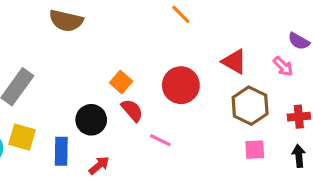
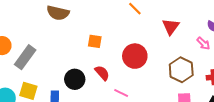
red triangle: (234, 62) -> (171, 27), moved, turned 36
orange square: (121, 82) -> (95, 41), moved, turned -32

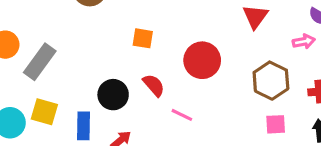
pink arrow: (203, 43) -> (304, 41), turned -56

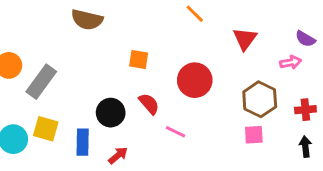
pink square: (276, 124) -> (254, 135), moved

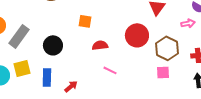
red circle: (195, 80) -> (137, 35), moved
red semicircle: (149, 104) -> (100, 45), moved, turned -56
black circle: (111, 113) -> (53, 45), moved
yellow square: (46, 129) -> (22, 68), turned -30

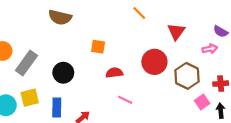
pink square: (163, 72) -> (202, 102), moved, turned -32

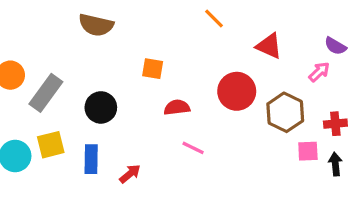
red triangle: (176, 31) -> (269, 46), turned -42
pink arrow: (210, 49) -> (319, 72), turned -32
pink square: (202, 102) -> (308, 151), turned 32

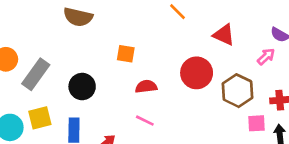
pink line: (193, 148) -> (145, 121), moved

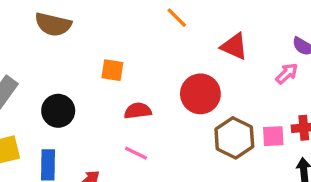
brown hexagon: (237, 91) -> (234, 138), moved
pink square: (257, 123) -> (273, 136), moved

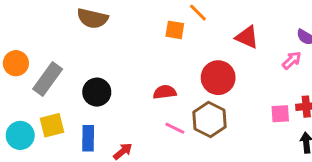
orange square: (112, 70) -> (175, 30), moved
brown hexagon: (234, 138) -> (209, 120), moved
pink line: (136, 153) -> (175, 128), moved

